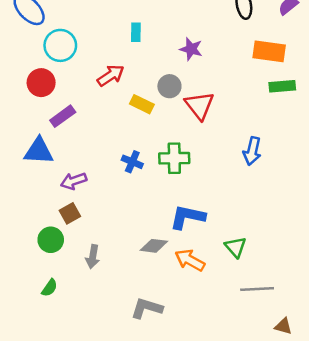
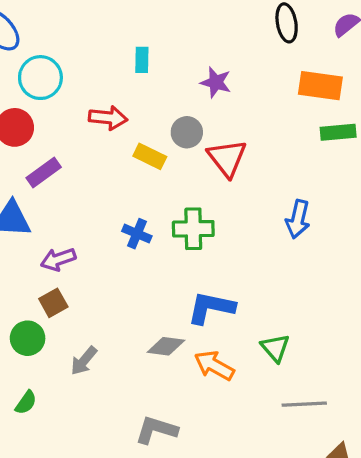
red arrow: (111, 75) -> (108, 118), turned 40
gray arrow: (93, 257) -> (84, 361), turned 30

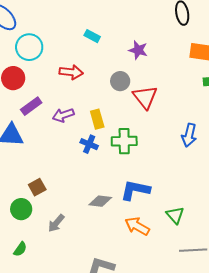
cyan rectangle: (142, 60) -> (92, 36), turned -63
yellow rectangle: (150, 156) -> (97, 119), moved, turned 48
purple arrow: (58, 259) -> (63, 115), moved
gray diamond: (166, 346) -> (100, 201), moved

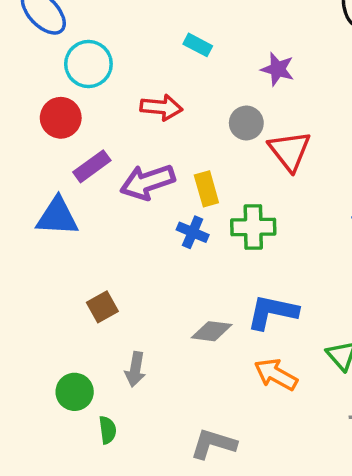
purple arrow: (63, 115) -> (147, 182), size x1.4
green circle: (21, 209) -> (75, 392), moved
gray arrow: (56, 223) -> (135, 369), turned -30
green semicircle: (20, 249) -> (108, 430), moved, turned -42

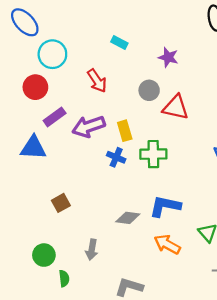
red arrow: (161, 107) -> (97, 81), turned 50
red triangle: (290, 151) -> (176, 107), turned -40
gray arrow: (135, 369) -> (92, 250), moved

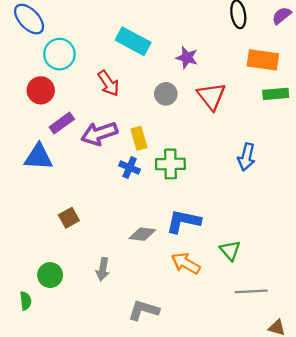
cyan rectangle: (119, 43) -> (133, 41), size x1.8
red triangle: (176, 107) -> (211, 96), moved, turned 40
green semicircle: (64, 278) -> (26, 301), moved

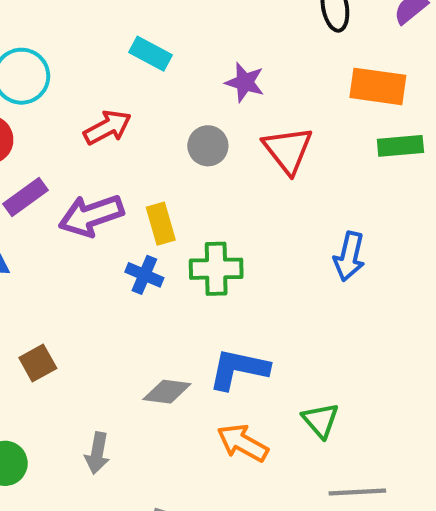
cyan rectangle: (133, 41) -> (151, 54), size x0.7
red arrow: (109, 83) -> (107, 127), turned -84

